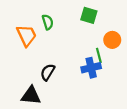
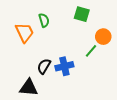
green line: (99, 55) -> (91, 51), turned 56
blue cross: (91, 68) -> (64, 66), moved

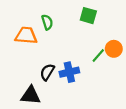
orange trapezoid: (25, 32) -> (26, 35), turned -60
orange circle: (103, 37) -> (114, 49), moved

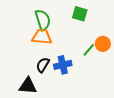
green semicircle: (47, 22) -> (43, 20), size x1.5
orange trapezoid: (26, 35) -> (42, 37), moved

